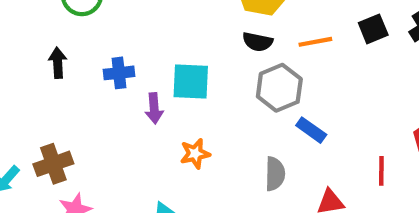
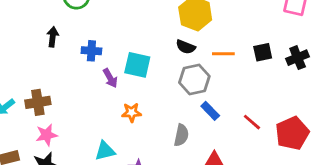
purple arrow: (154, 108) -> (110, 78), turned -36
red line: (381, 171) -> (252, 122), moved, turned -60

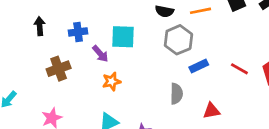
brown cross: (38, 102) -> (59, 69), moved
blue rectangle: (210, 111) -> (199, 66), turned -60
orange star: (132, 112) -> (112, 81), moved

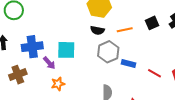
blue cross: (78, 32) -> (32, 47), size x1.5
blue rectangle: (199, 66) -> (129, 64), moved, turned 40

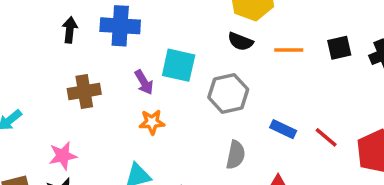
blue cross: (32, 47) -> (120, 26), moved
gray hexagon: (108, 52) -> (228, 93), moved
blue rectangle: (129, 64) -> (283, 129), moved

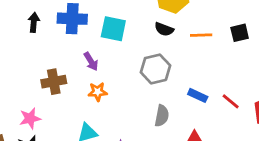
cyan square: (179, 65) -> (113, 29), moved
brown cross: (84, 91) -> (54, 82), moved

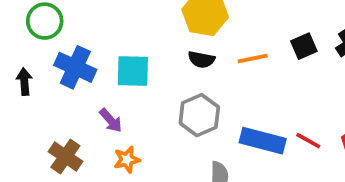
blue cross: (72, 19) -> (75, 67), turned 32
brown cross: (54, 82) -> (65, 157), turned -35
blue rectangle: (198, 95) -> (263, 141), size x1.6

